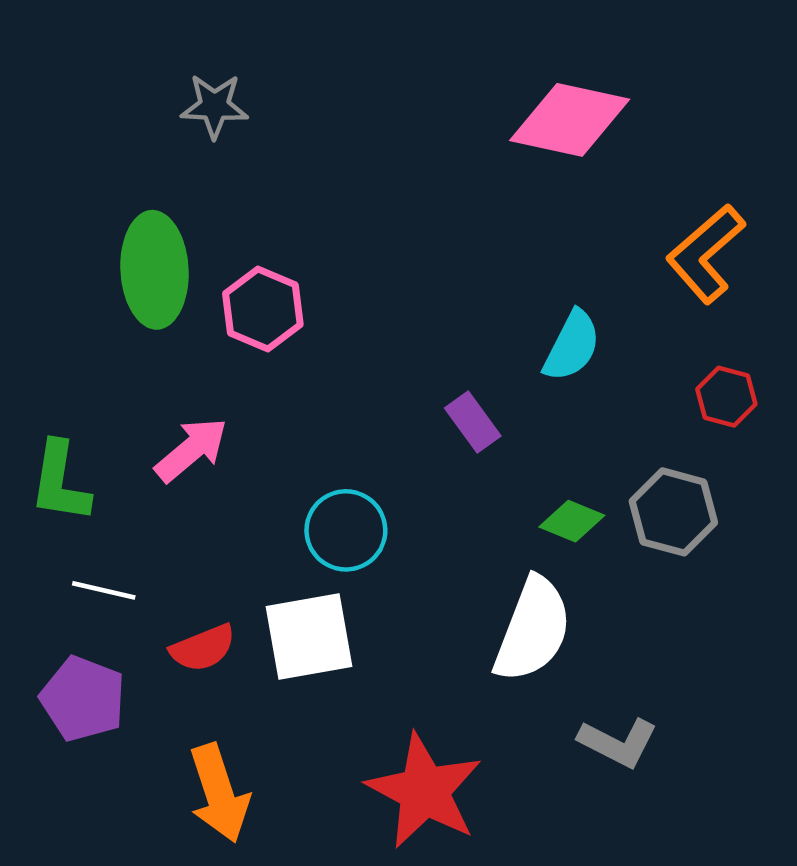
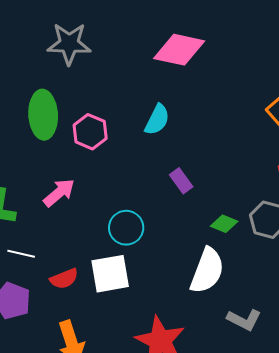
gray star: (214, 106) -> (69, 44), size x1.5
pink diamond: (570, 120) -> (179, 50), moved
cyan semicircle: (572, 346) -> (157, 120), moved

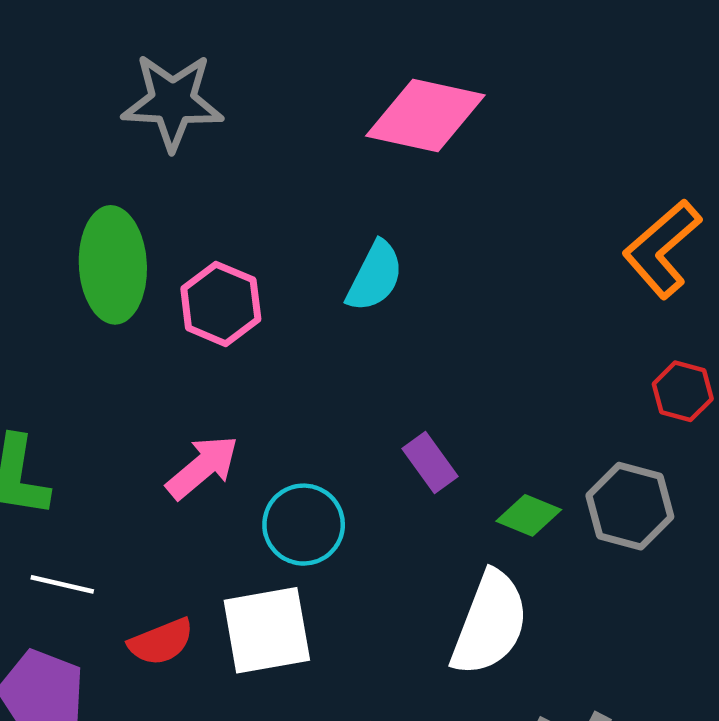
purple rectangle: (181, 181) -> (430, 463), moved
pink arrow: (59, 193) -> (202, 467), moved

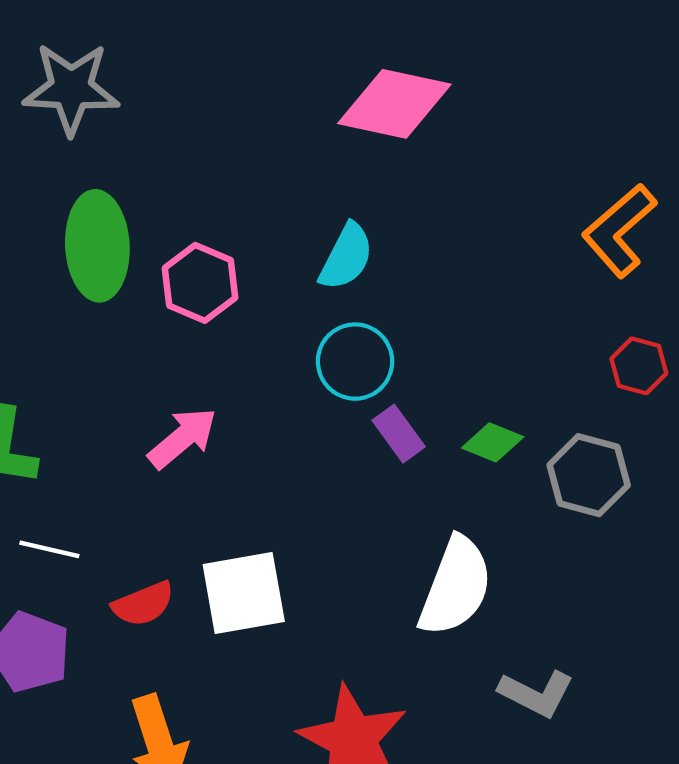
gray star: (173, 102) -> (71, 89), moved
green diamond: (529, 515) -> (493, 442), moved
cyan circle: (304, 525) -> (355, 362), moved

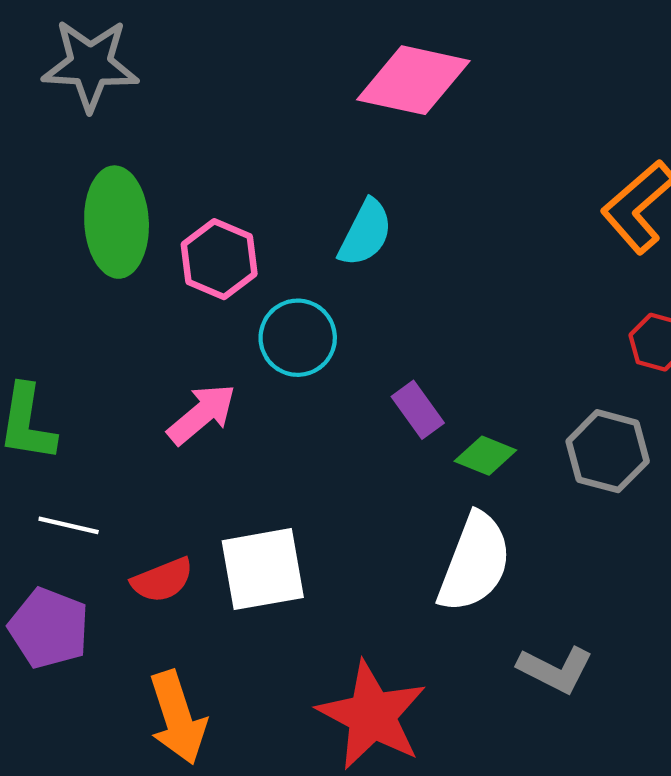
cyan circle: (355, 362) -> (298, 338), moved
green diamond: (493, 442) -> (485, 456), moved

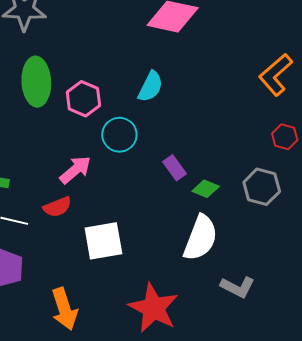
red semicircle: (162, 580) -> (57, 207), moved

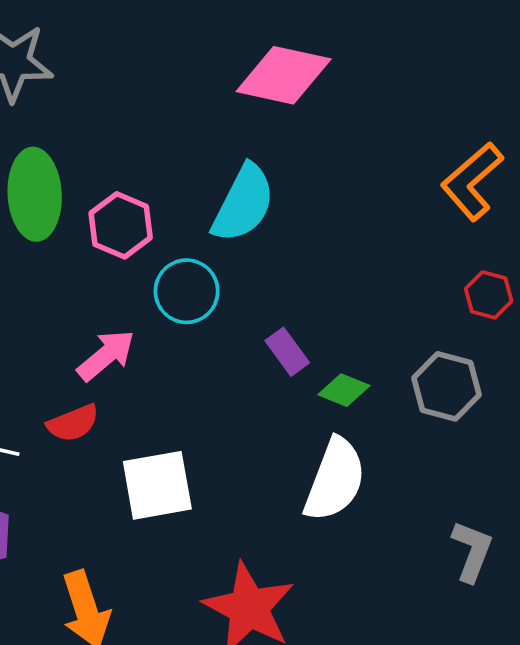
cyan semicircle: (150, 87) -> (243, 203), size x1.4
gray L-shape: (238, 287) -> (472, 551), moved, turned -96

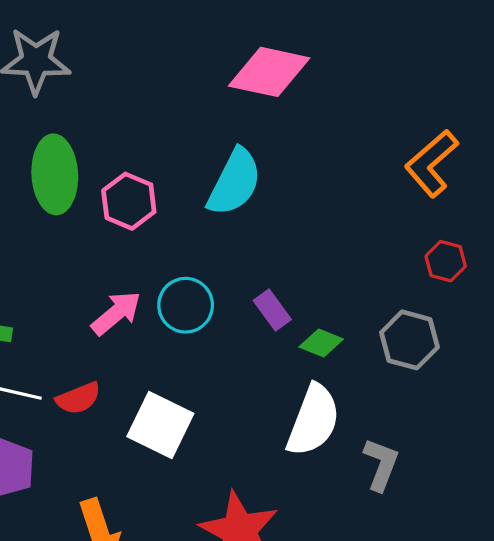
cyan circle: (187, 291) -> (186, 305), moved
red semicircle: (73, 423) -> (78, 398), moved
white square: (157, 485) -> (160, 425), turned 36
gray L-shape: (472, 551) -> (381, 464), moved

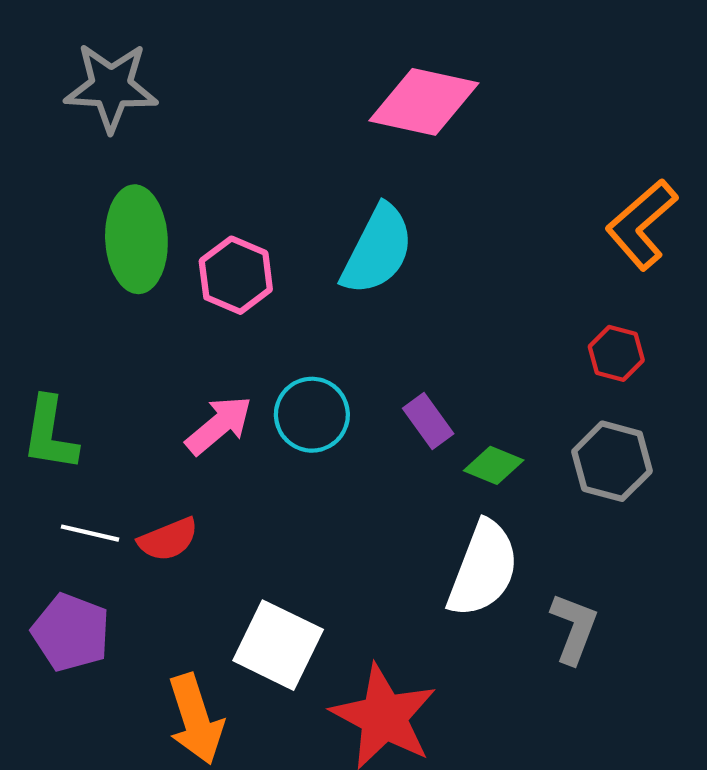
red hexagon: (446, 261) -> (616, 353), moved
white square: (160, 425) -> (278, 645), moved

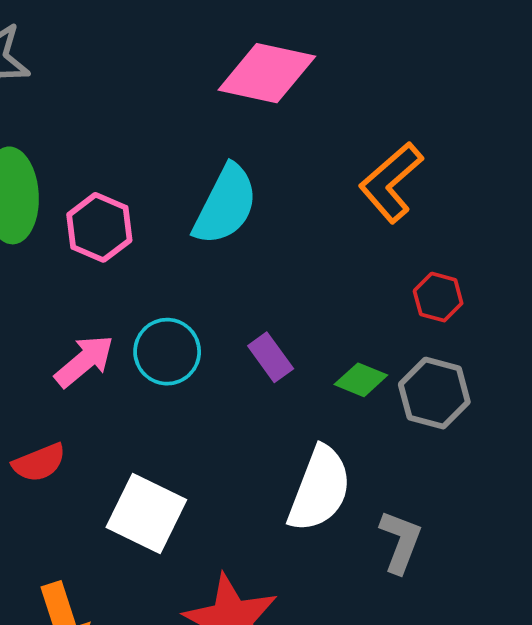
orange L-shape: (642, 224) -> (391, 182), moved
green diamond: (494, 465) -> (361, 380), moved
white square: (278, 645) -> (146, 513), moved

